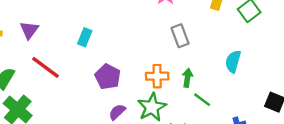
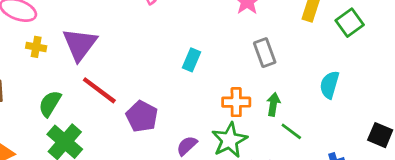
purple triangle: (29, 30) -> (80, 44), size x1.5
cyan rectangle: (85, 37) -> (192, 60), moved
purple pentagon: (108, 77) -> (142, 116), moved

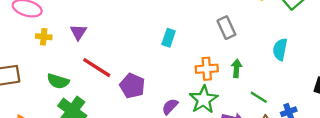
purple triangle: (80, 44) -> (78, 32), size x0.6
green semicircle: (50, 104) -> (58, 81), turned -100
green line: (291, 131) -> (259, 97), moved

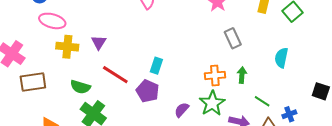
yellow cross: (44, 37) -> (67, 47), size x1.5
cyan rectangle: (169, 38) -> (156, 66), moved

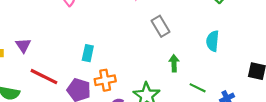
cyan rectangle: (156, 66) -> (88, 53), moved
orange cross: (215, 75) -> (105, 80), moved

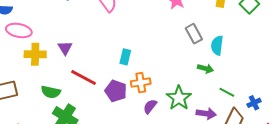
cyan semicircle: (213, 41) -> (217, 45), moved
green arrow: (174, 63) -> (205, 69), turned 105

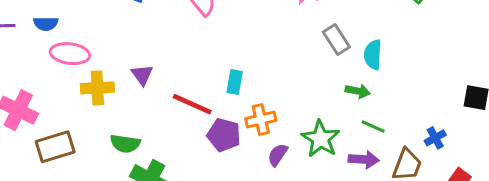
red line: (84, 77) -> (192, 104), moved
green line: (227, 92) -> (373, 127), moved

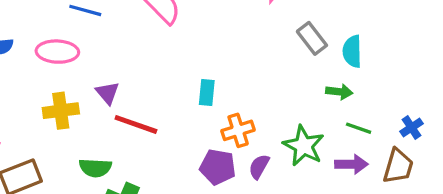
pink ellipse: (70, 54) -> (57, 52), moved
red line: (192, 104) -> (136, 124), moved
purple pentagon: (224, 135) -> (218, 167), moved
blue cross: (435, 138) -> (411, 128), moved

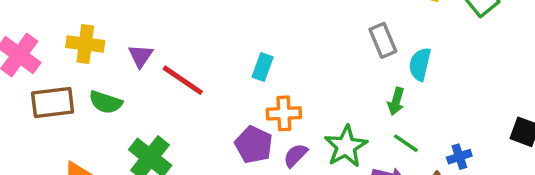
green arrow: (339, 92) -> (396, 101), turned 85
purple triangle: (107, 93) -> (141, 56), moved
yellow cross: (61, 111) -> (85, 44), moved
green semicircle: (95, 168) -> (106, 102), moved

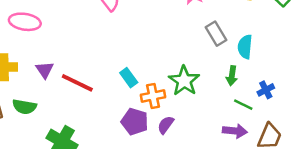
cyan rectangle: (263, 67) -> (129, 78), moved, turned -48
green star: (346, 146) -> (184, 81), moved
blue cross: (459, 157) -> (266, 90), moved

